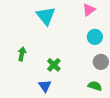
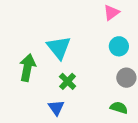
cyan triangle: (46, 16) -> (59, 48), moved
green arrow: (22, 54) -> (27, 68), size x1.5

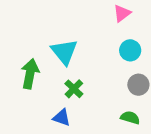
blue triangle: (56, 108) -> (62, 118), turned -36

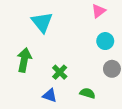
cyan triangle: (64, 52) -> (42, 22), moved
green semicircle: (130, 118) -> (87, 93), moved

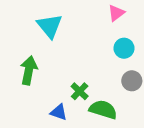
green cross: (60, 72) -> (80, 91), moved
green semicircle: (87, 93) -> (103, 110), size x1.5

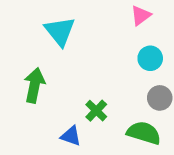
green semicircle: (103, 110) -> (144, 133), moved

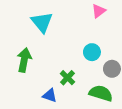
cyan circle: (150, 58) -> (92, 52), moved

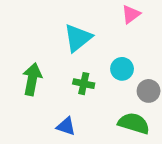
cyan triangle: (42, 22) -> (78, 38), moved, turned 30
green cross: (67, 78) -> (84, 84), moved, turned -32

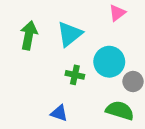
cyan circle: (122, 69) -> (109, 62), size x1.5
green arrow: (32, 79) -> (29, 35), moved

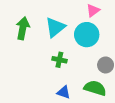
cyan circle: (109, 62) -> (87, 35), moved
blue triangle: (59, 113) -> (64, 92), moved

